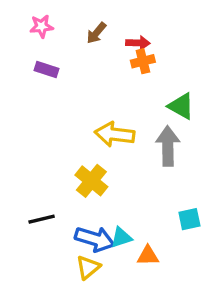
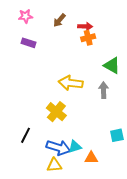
gray arrow: (168, 146) -> (104, 90), size x0.7
black line: (42, 219) -> (25, 135), turned -49
yellow triangle: (88, 267) -> (54, 165), turned 35

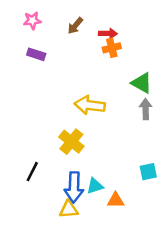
gray arrow: (104, 90) -> (146, 109), moved
blue arrow: (58, 148) -> (74, 187), turned 75

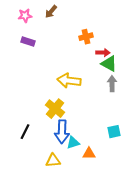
brown arrow: (75, 26) -> (51, 12), moved
red arrow: (108, 34) -> (103, 53), moved
blue arrow: (74, 187) -> (62, 132), moved

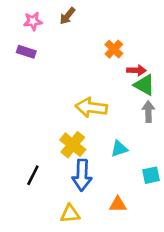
orange cross: (86, 37) -> (114, 49), turned -32
purple rectangle: (28, 42) -> (26, 52), moved
cyan triangle: (73, 143) -> (119, 149), moved

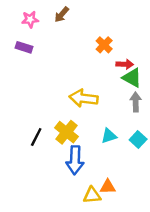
black line: (33, 175) -> (36, 137), moved
cyan square: (151, 175) -> (138, 139), moved, turned -35
yellow triangle: (70, 214) -> (92, 195), moved

